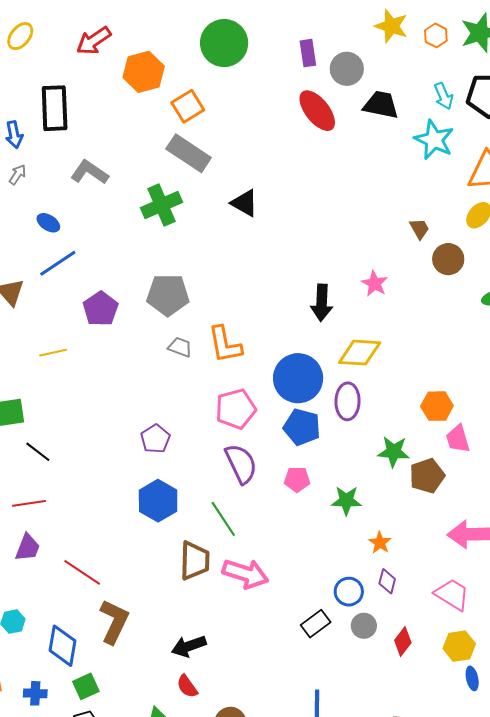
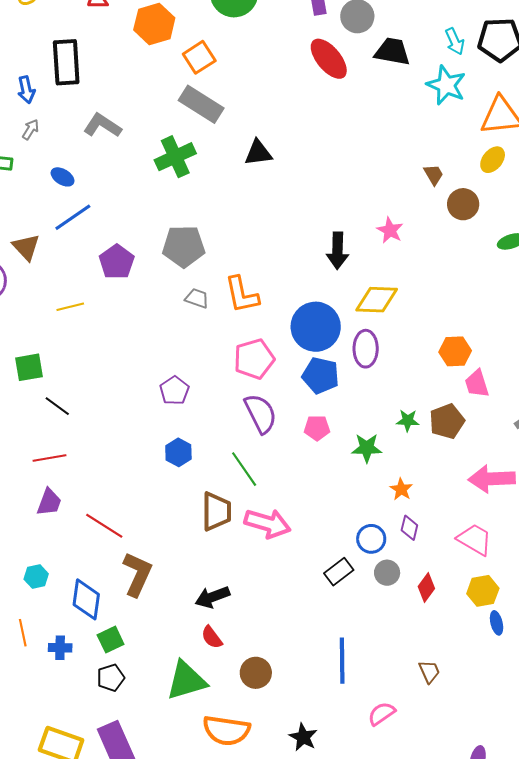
black triangle: (245, 203) -> (258, 153), turned -36
green star: (394, 452) -> (408, 420), moved, size x0.7
blue hexagon: (158, 501) -> (178, 452), size x0.7

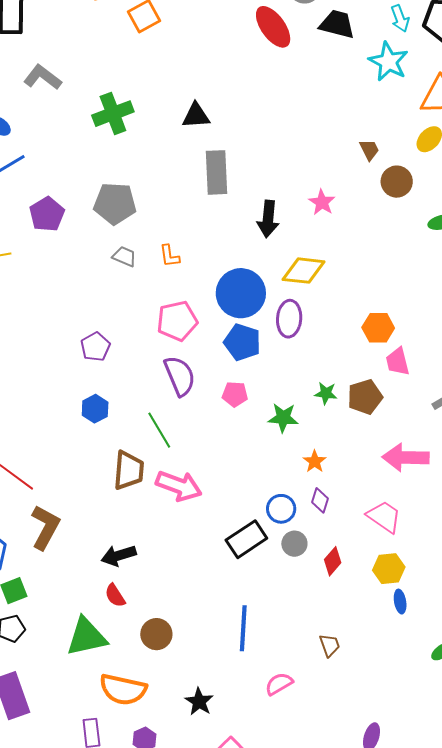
gray rectangle: (201, 104) -> (217, 172), moved, turned 51
orange L-shape: (242, 295) -> (169, 256), size x0.6
black rectangle: (339, 572) -> (246, 539), size x1.4

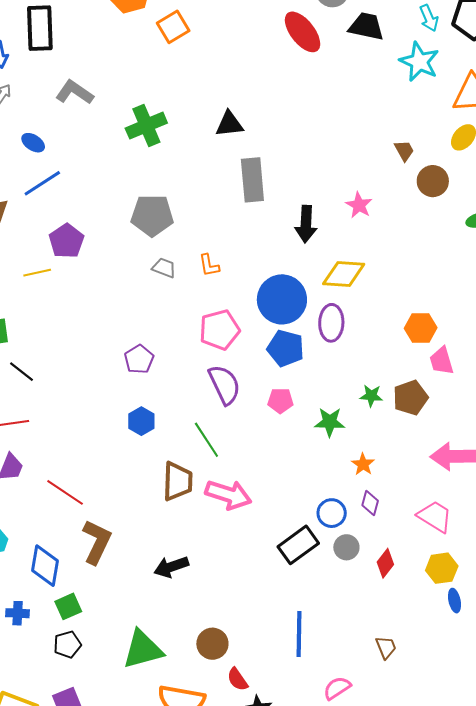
purple pentagon: (47, 214) -> (66, 241), moved
red semicircle: (115, 596) -> (237, 679), moved

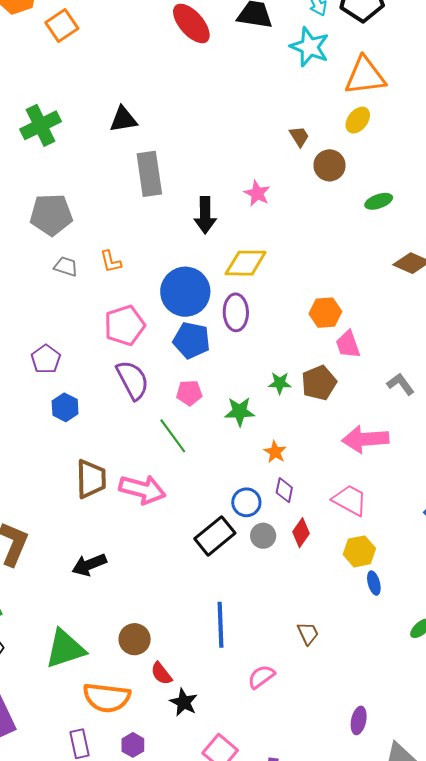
blue hexagon: (141, 421) -> (65, 407), moved
green line: (206, 440) -> (173, 436), moved
red diamond: (385, 563) -> (301, 533), moved

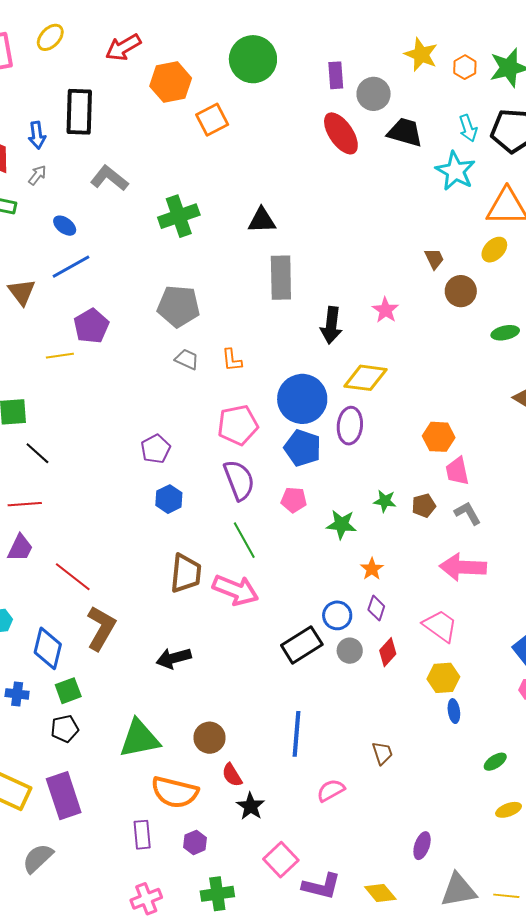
brown pentagon: (319, 383) -> (424, 506), size x0.7
gray L-shape: (401, 384) -> (468, 513), moved
green line: (173, 436) -> (244, 540), moved

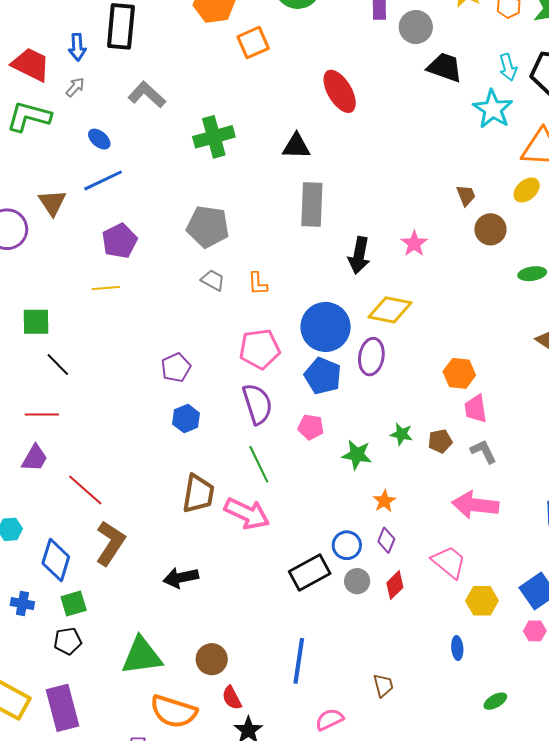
red ellipse: (341, 133) -> (340, 91), moved
yellow line: (60, 356) -> (106, 288), moved
yellow hexagon: (443, 678) -> (482, 601), moved

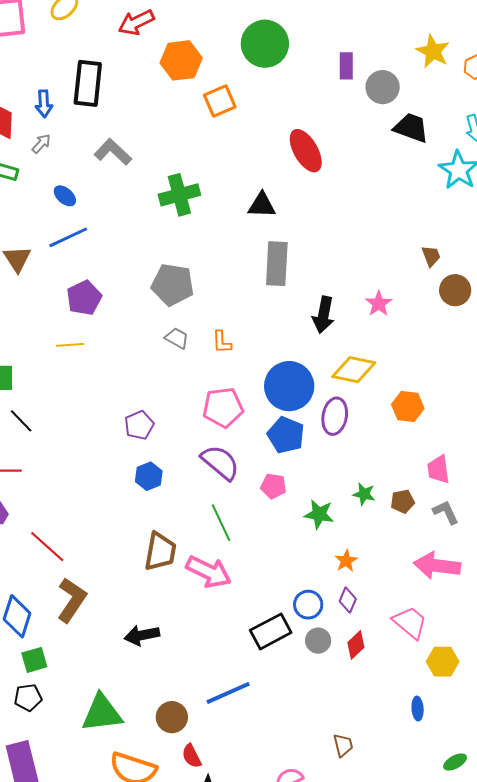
orange hexagon: (459, 373) -> (408, 407), moved
purple semicircle: (257, 404) -> (220, 462), turned -33
blue line: (299, 661) -> (228, 693), moved, turned 57

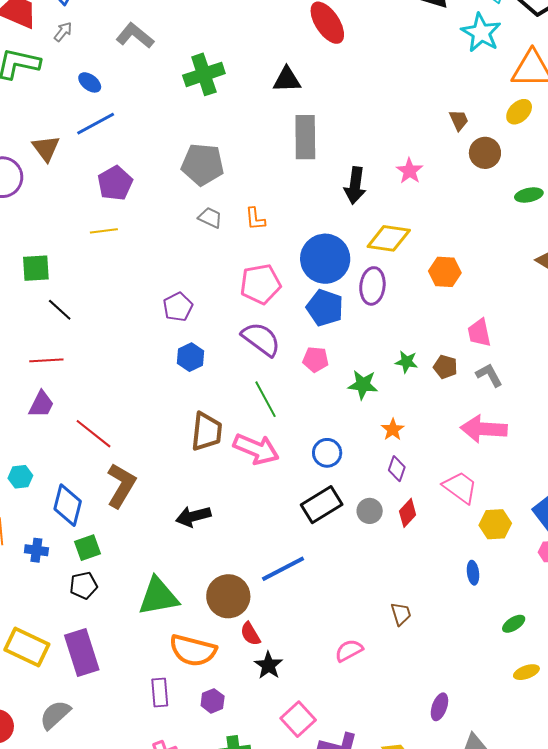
brown pentagon: (403, 501) -> (445, 367), turned 30
blue circle: (308, 605) -> (327, 453), moved
brown circle: (172, 717) -> (228, 596), size x1.4

